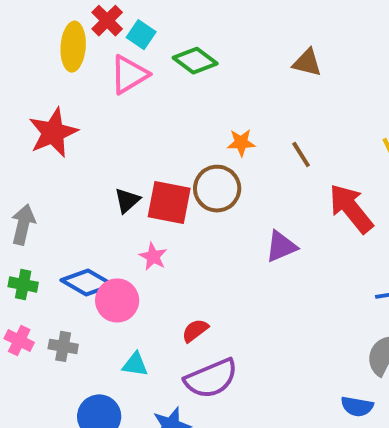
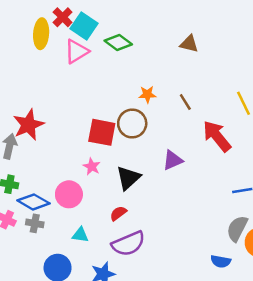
cyan square: (141, 35) -> (84, 26), size x1.5
red star: (53, 133) -> (28, 125), moved
black triangle: (127, 201) -> (128, 178), moved, size x1.5
blue diamond: (87, 282) -> (33, 202), moved

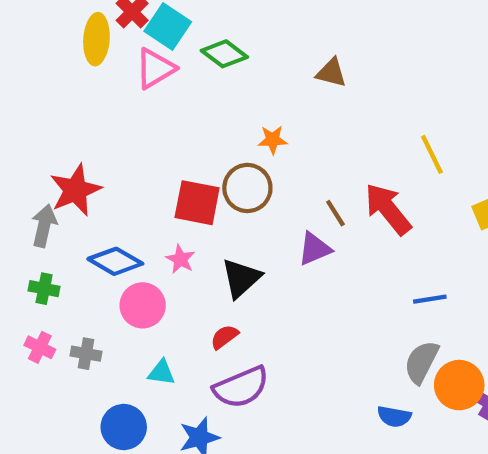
brown triangle: (189, 44) -> (331, 73), moved
brown line: (185, 102) -> (335, 213), moved
blue diamond: (33, 202) -> (115, 261), moved

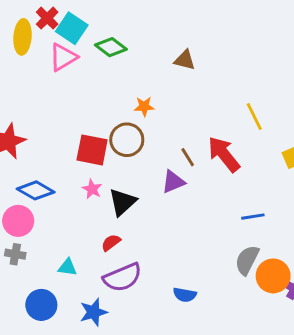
pink star: (180, 259) -> (92, 189), moved
pink circle: (143, 305) -> (18, 221), moved
blue semicircle: (394, 417) -> (185, 295), moved

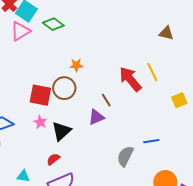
brown triangle: (185, 60) -> (166, 33), moved
red arrow: (224, 154) -> (130, 79), moved
gray semicircle: (247, 260) -> (125, 156), moved

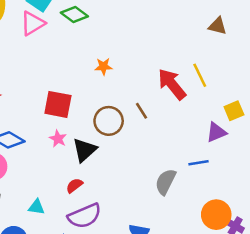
brown circle: (64, 88) -> (109, 121), moved
purple triangle: (96, 117) -> (216, 132), moved

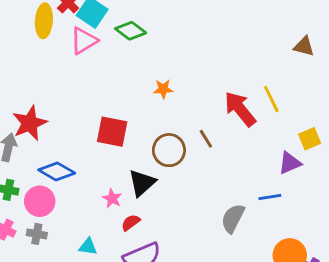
brown triangle: (218, 26) -> (304, 46), moved
pink star: (58, 139) -> (112, 198), moved

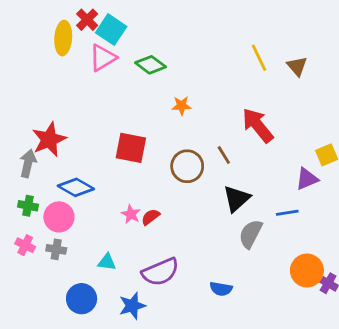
green diamond: (131, 31) -> (151, 65), moved
brown triangle: (304, 46) -> (297, 66), moved, turned 35
yellow line: (271, 99) -> (259, 58), moved
black triangle: (142, 183) -> (236, 199), moved
red semicircle: (131, 223) -> (151, 217), moved

